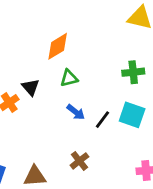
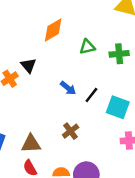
green triangle: (69, 78) -> (87, 47), moved
cyan square: (132, 115) -> (118, 107), moved

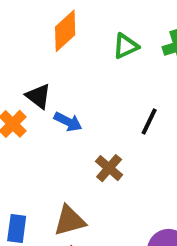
blue arrow: (68, 88) -> (68, 122), moved
brown cross: (71, 131) -> (109, 168), moved

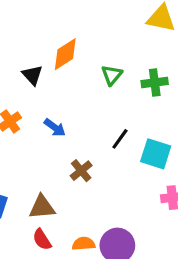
green triangle: (126, 46) -> (112, 75), turned -35
black triangle: (38, 96) -> (32, 75), moved

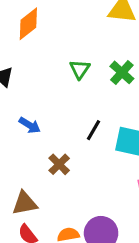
orange diamond: (65, 54) -> (28, 24), moved
green cross: (155, 83) -> (122, 72), turned -35

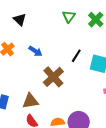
brown cross: (59, 164) -> (53, 77), size x1.5

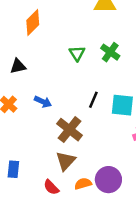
black triangle: (20, 20) -> (18, 66), turned -48
brown triangle: (30, 101) -> (66, 161), moved, turned -30

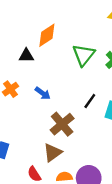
orange diamond: (33, 22) -> (47, 35), moved
green triangle: (77, 53) -> (84, 55), size x1.5

